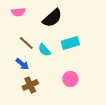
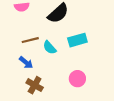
brown line: (26, 43) -> (30, 40), turned -56
brown cross: (30, 85) -> (35, 85), turned -35

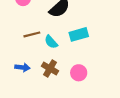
blue arrow: (26, 63) -> (22, 67), moved, turned -32
brown cross: (35, 85) -> (50, 69), moved

